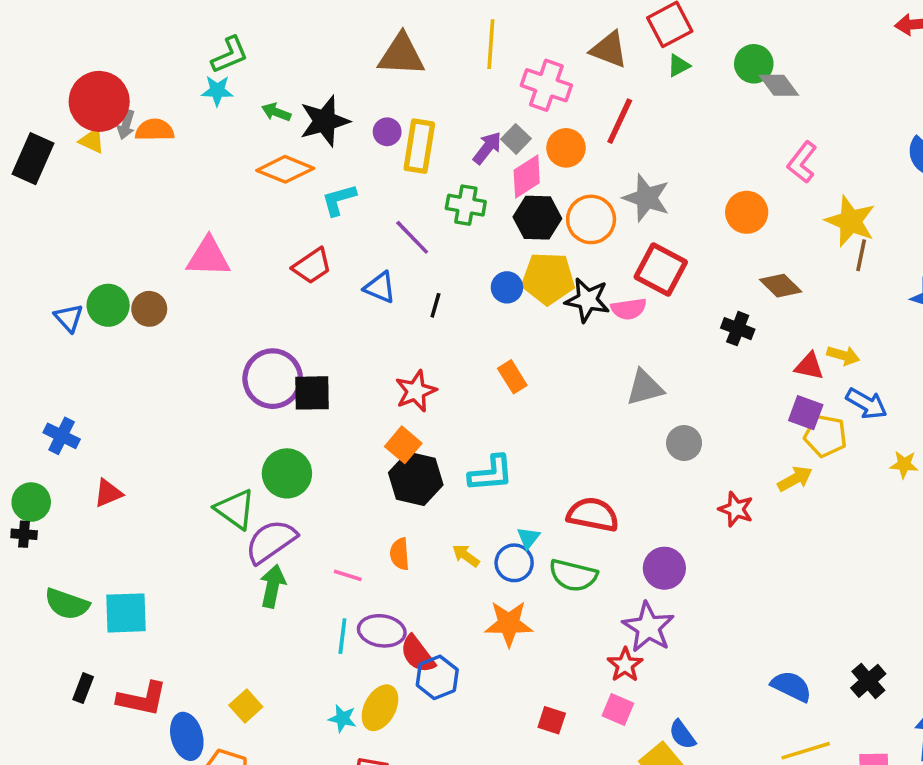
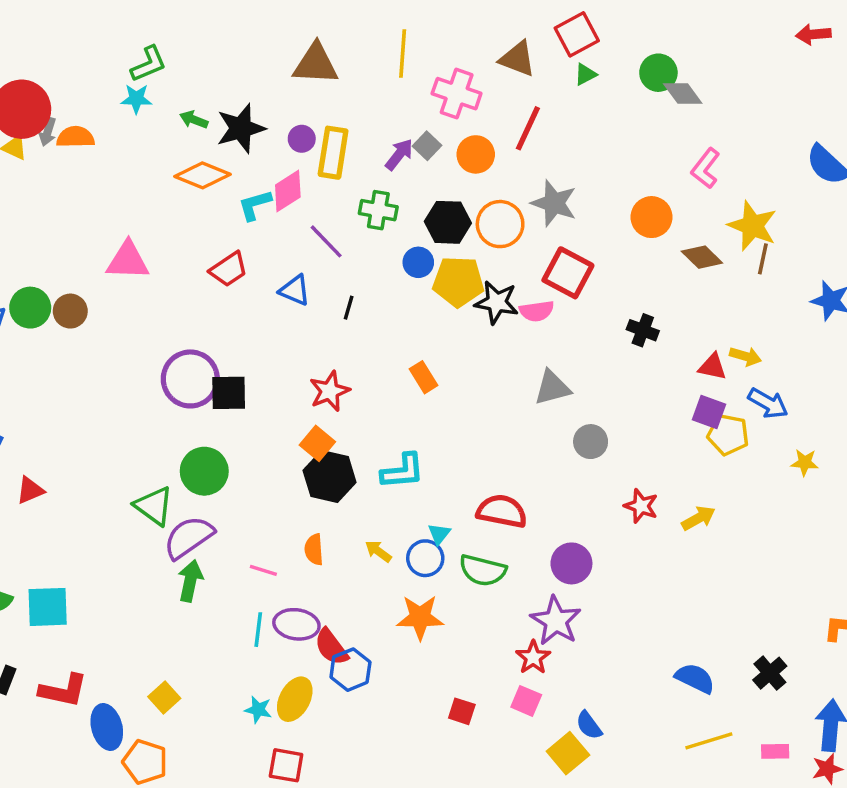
pink diamond: (527, 176) -> (288, 191), moved
brown diamond: (781, 286) -> (702, 257), moved
blue circle: (507, 287) -> (418, 262), moved
yellow arrow: (795, 479) -> (698, 518), moved

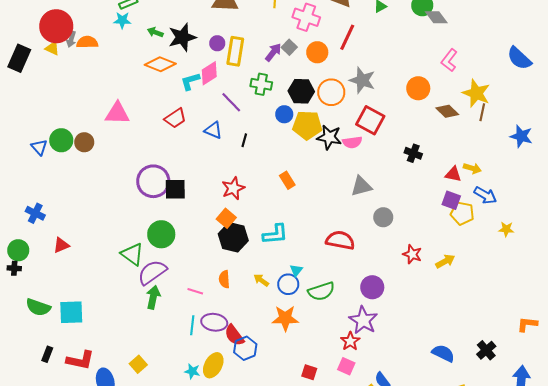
red semicircle: (502, 511) -> (340, 240), moved
green semicircle: (483, 570) -> (321, 291), turned -32

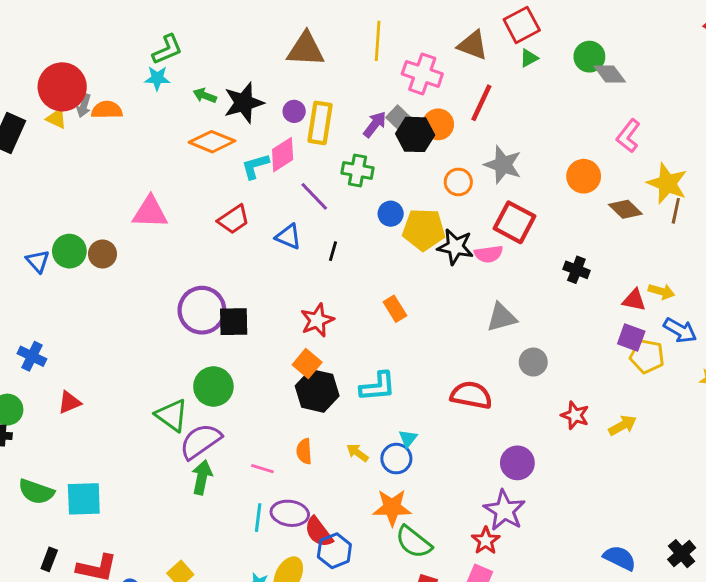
black hexagon: (301, 91) -> (415, 134), moved
orange circle: (331, 92) -> (458, 182), size x0.7
green semicircle: (321, 291) -> (414, 542), moved, turned 56

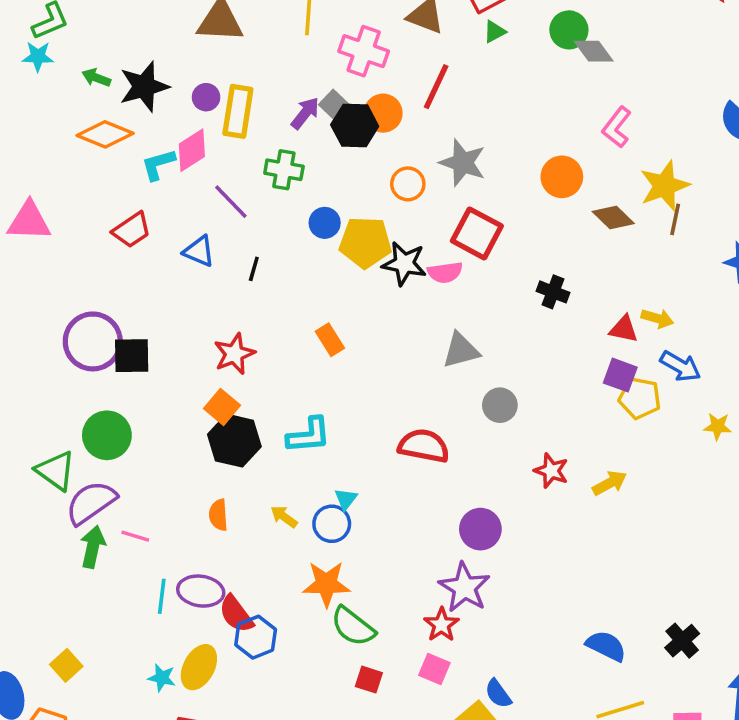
yellow star: (667, 183) -> (664, 186), turned 30
pink line: (262, 469) -> (135, 536), moved

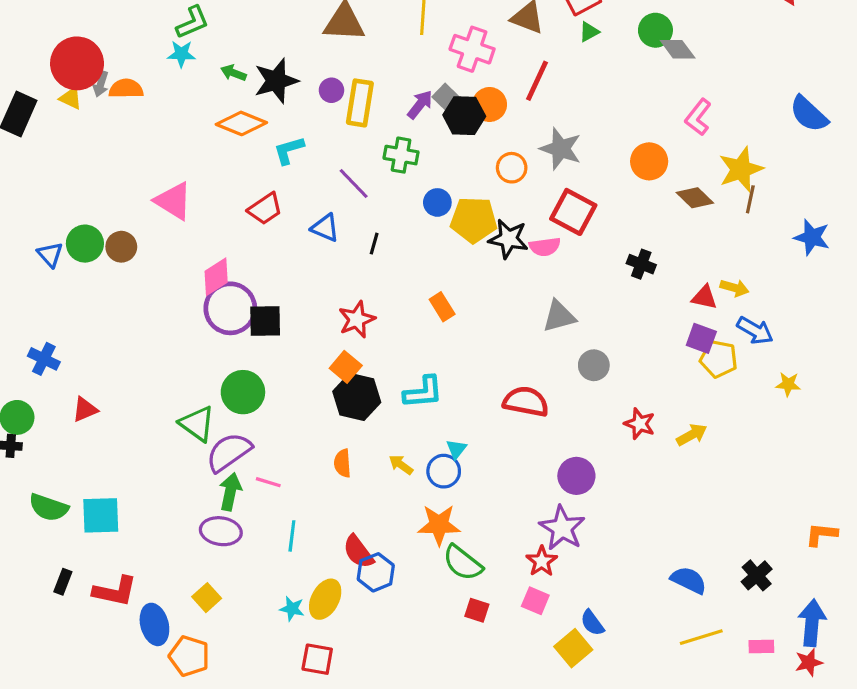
pink diamond: (192, 150) -> (216, 277), moved
pink triangle: (29, 221) -> (173, 201), turned 30
purple ellipse: (201, 591) -> (221, 531), moved

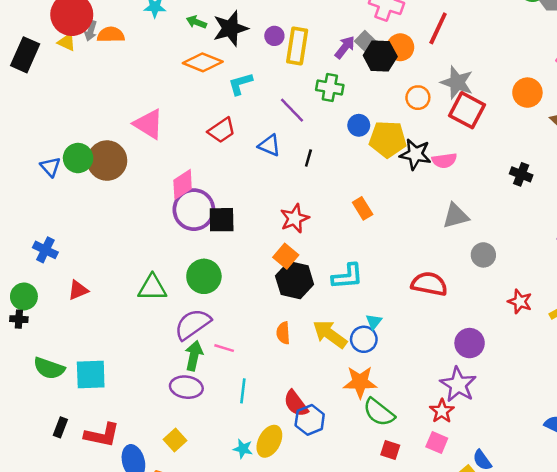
red square: (573, 212) -> (467, 110), moved
brown circle: (121, 247) -> (107, 161), size x1.6
green triangle: (197, 424) -> (152, 288), moved, turned -36
yellow arrow: (401, 465) -> (330, 334), size x1.8

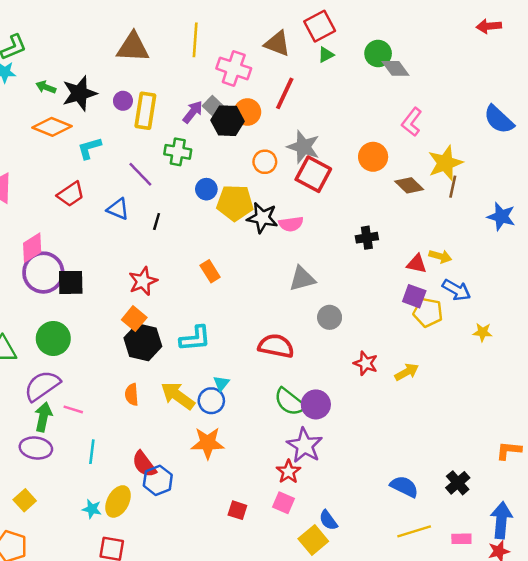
black cross: (521, 174) -> (367, 238), turned -30
green semicircle: (379, 412) -> (290, 402), moved

